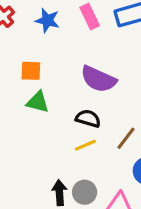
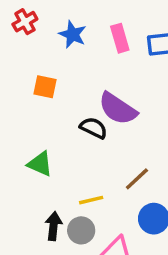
green triangle: (38, 102) -> (40, 164), moved
black semicircle: (88, 118) -> (93, 128), moved
yellow line: (85, 145) -> (91, 200), moved

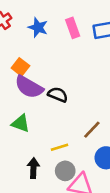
orange square: (45, 87) -> (20, 67), turned 30
purple semicircle: (118, 109) -> (29, 87), moved
gray circle: (81, 230) -> (65, 171), moved

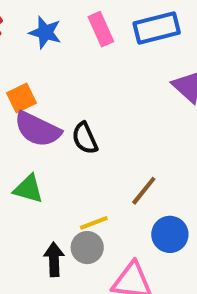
orange square: (20, 67) -> (22, 98), turned 30
black semicircle: (58, 95) -> (85, 138), turned -132
gray circle: (65, 171) -> (87, 248), moved

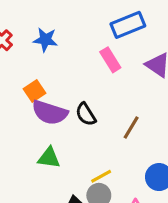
pink rectangle: (101, 29) -> (110, 60), moved
brown line: (144, 191) -> (131, 127), moved

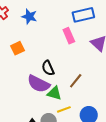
purple semicircle: (50, 112) -> (39, 84), moved
green triangle: (49, 158) -> (54, 93), moved
yellow line: (101, 176) -> (64, 109), moved

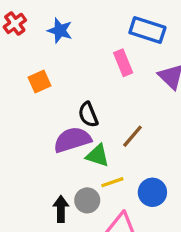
blue rectangle: (83, 15) -> (147, 30), turned 30
purple semicircle: (39, 84) -> (72, 140), turned 135

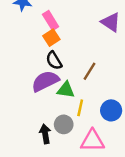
pink rectangle: (123, 63) -> (51, 21), moved
orange square: (40, 81) -> (51, 38), moved
yellow line: (112, 182) -> (80, 108), turned -49

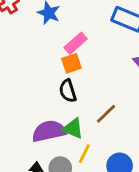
pink rectangle: (51, 21) -> (76, 43), turned 66
purple semicircle: (45, 81) -> (49, 131), moved

